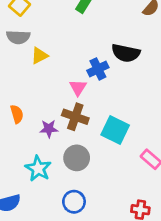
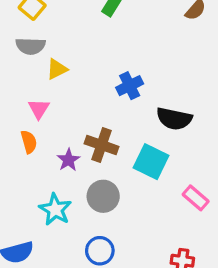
black semicircle: (126, 53) -> (174, 119), moved
pink triangle: (78, 88) -> (39, 109), moved
purple star: (49, 129) -> (68, 160), turned -30

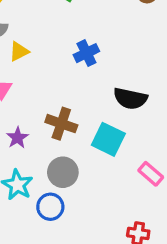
blue cross: (130, 86) -> (86, 53), moved
purple star: (68, 160) -> (17, 138), moved
blue circle: (100, 251) -> (50, 207), moved

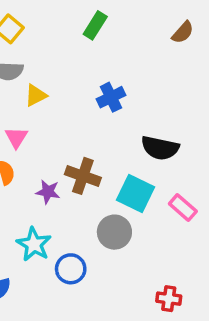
purple star: (17, 138) -> (48, 192), moved, turned -30
gray circle: (63, 172) -> (114, 232), moved
pink rectangle: (151, 174) -> (183, 208), moved

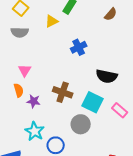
brown semicircle: (183, 32) -> (111, 14), moved
yellow triangle: (36, 95) -> (52, 21), moved
purple star: (48, 192) -> (34, 101), moved

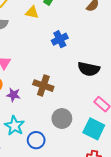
yellow triangle: (52, 21) -> (32, 12), turned 40
cyan square: (93, 102) -> (94, 129), moved

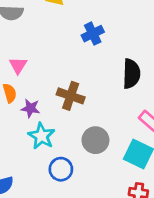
black semicircle: (89, 69) -> (131, 74), turned -100
cyan star: (14, 126) -> (42, 136), moved

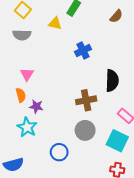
brown cross: (71, 96) -> (86, 100), moved, turned -30
cyan star: (42, 136) -> (27, 127), moved

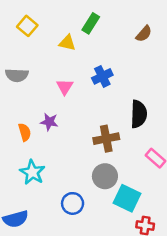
gray semicircle: (22, 35) -> (17, 75), moved
pink triangle: (27, 74) -> (65, 87), moved
purple star: (36, 107) -> (49, 122), moved
cyan square: (117, 141) -> (127, 198), moved

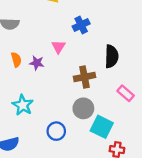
pink triangle: (65, 87) -> (58, 47), moved
orange semicircle: (25, 132) -> (16, 60), moved

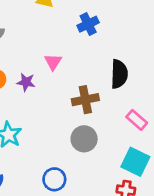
blue cross: (81, 25) -> (88, 24), moved
cyan square: (102, 127) -> (135, 162), moved
blue circle: (56, 131) -> (54, 179), moved

